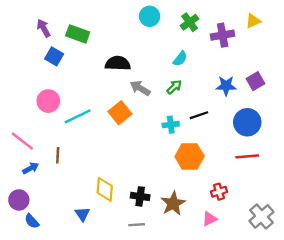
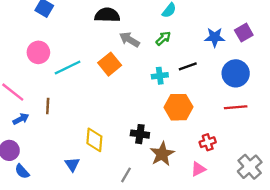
black cross: (140, 196) -> (140, 134), moved
gray line: (137, 225) -> (126, 175), turned -56

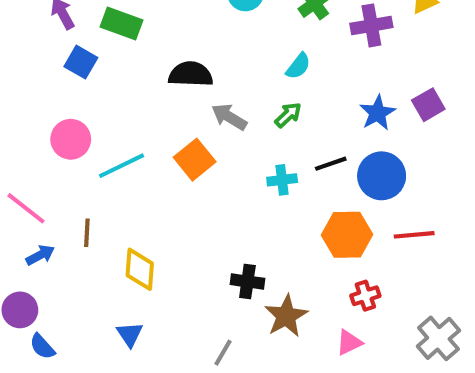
blue star: (215, 37) -> (378, 113), turned -30
blue circle: (236, 73) -> (382, 176), moved
orange hexagon: (178, 107) -> (347, 235), moved
yellow diamond: (94, 140) -> (140, 269), moved

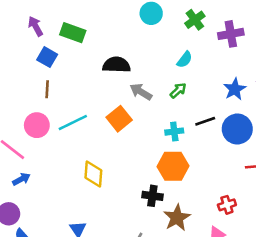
pink circle: (71, 139) -> (37, 125), moved
brown line: (87, 233) -> (47, 89), moved
orange hexagon: (347, 235) -> (173, 166), moved
yellow diamond: (140, 269) -> (93, 174), moved

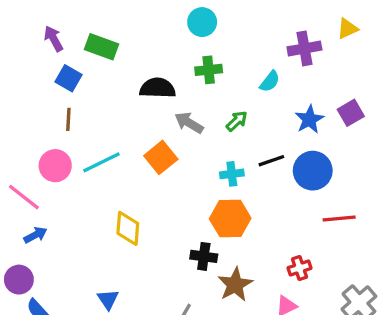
green cross: (195, 20) -> (209, 70), moved, turned 30
cyan semicircle: (185, 60) -> (270, 81), moved

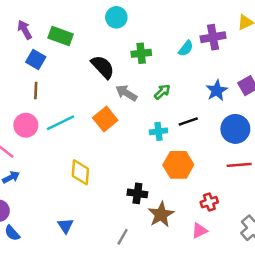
cyan circle: (202, 22) -> (116, 17), moved
cyan semicircle: (270, 81) -> (186, 48), moved
black semicircle: (158, 88) -> (103, 67), turned 45
blue circle: (313, 171) -> (235, 129), moved
orange hexagon: (230, 218) -> (178, 165), moved

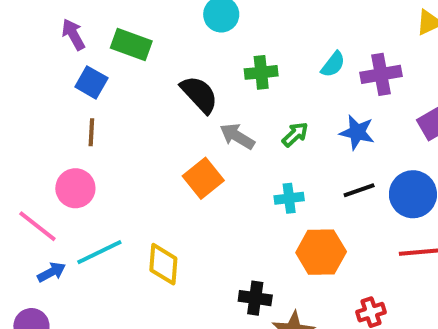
purple cross: (213, 37) -> (381, 74), moved
blue star: (217, 90) -> (357, 132), moved, turned -30
black line: (188, 121) -> (359, 190), moved
cyan line: (61, 123) -> (99, 252), moved

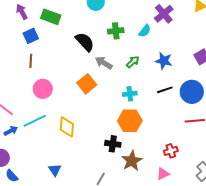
cyan semicircle: (333, 64) -> (145, 31), moved
purple cross: (381, 74) -> (164, 14), moved, turned -30
blue square: (91, 82) -> (31, 36), turned 35
pink circle: (75, 188) -> (43, 89), moved
orange hexagon: (321, 252) -> (130, 121), moved

